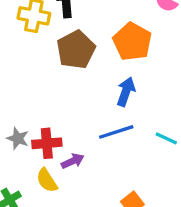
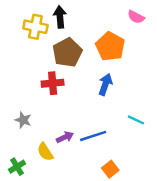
blue line: (116, 132) -> (93, 136), moved
red cross: (47, 143) -> (53, 83), moved

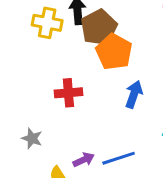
orange pentagon: (110, 46) -> (114, 52), moved
brown pentagon: (67, 53) -> (99, 27), moved

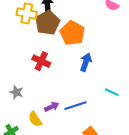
brown pentagon: (99, 27) -> (47, 23), moved
red cross: (68, 93) -> (41, 61), turned 30

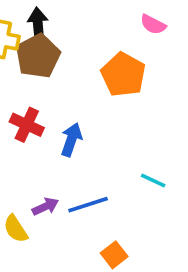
orange pentagon: (72, 33) -> (123, 75), moved
blue arrow: (86, 62) -> (71, 140), moved

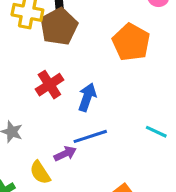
red cross: (27, 125) -> (49, 85), turned 32
blue line: (88, 205) -> (90, 136), moved

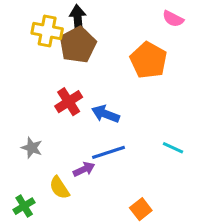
blue arrow: (87, 97) -> (105, 114), turned -88

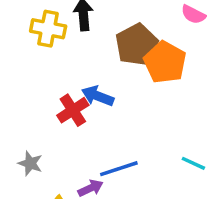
brown pentagon: (78, 45) -> (137, 45), moved
blue arrow: (105, 114) -> (98, 96), moved

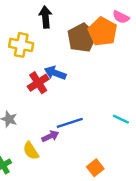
yellow cross: (48, 29) -> (21, 45), moved
orange pentagon: (165, 62) -> (103, 32), moved

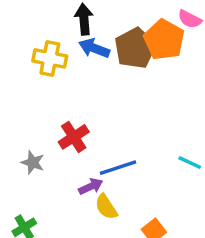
blue arrow: (55, 73) -> (94, 48), moved
red cross: (38, 83) -> (74, 137), moved
yellow semicircle: (31, 151) -> (106, 207), moved

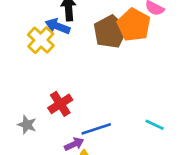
blue arrow: (94, 48) -> (57, 26), moved
yellow cross: (50, 58) -> (41, 40), turned 32

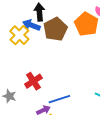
brown pentagon: (110, 32) -> (55, 29), moved

